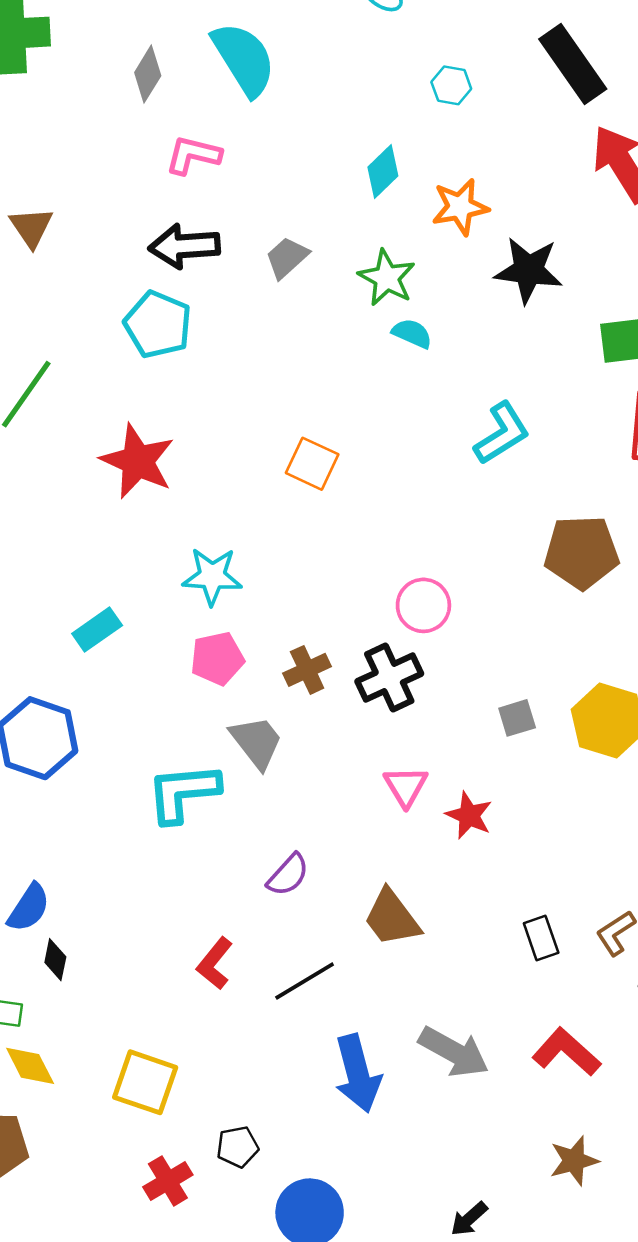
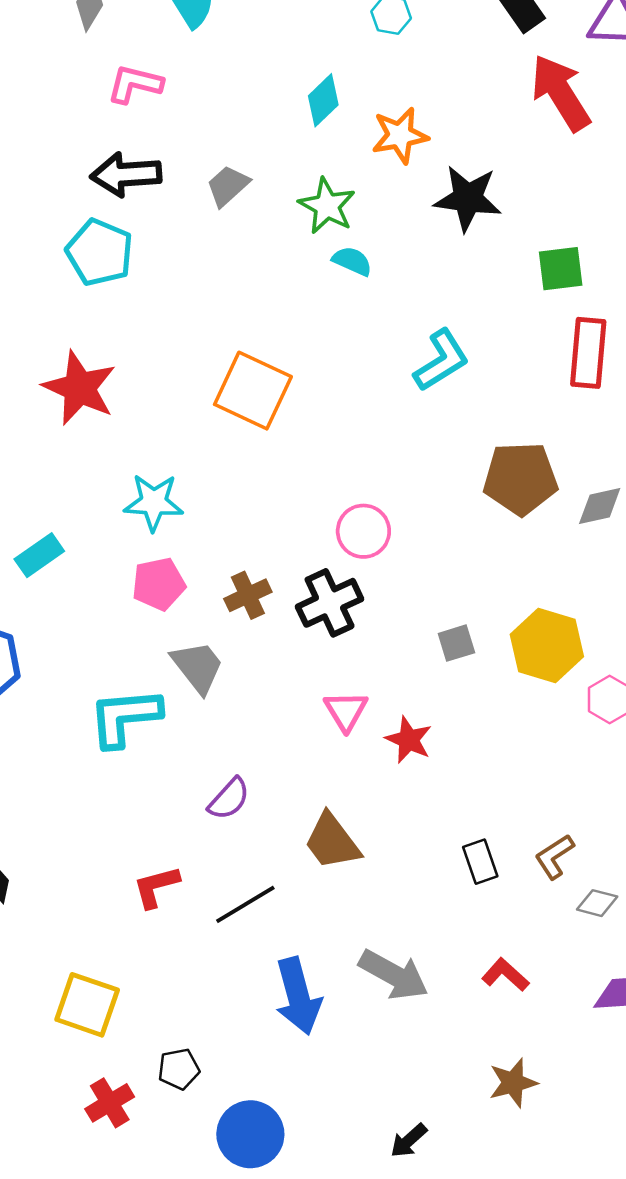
orange square: (312, 464) -> (253, 391), size x1.5
red L-shape: (215, 963) -> (156, 887), turned 36
red L-shape: (566, 1052) -> (505, 975), size x0.7

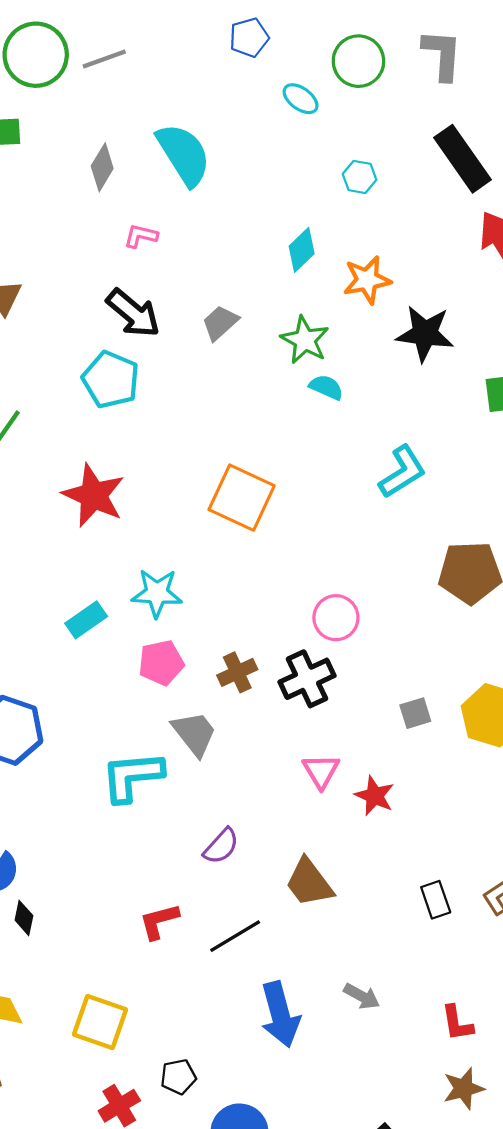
pink L-shape: (135, 84) -> (141, 236), size x0.7
black arrow: (126, 174) -> (133, 313), turned -136
cyan rectangle: (39, 555) -> (86, 620), moved
gray arrow: (394, 975) -> (362, 996), size x0.6
red L-shape: (505, 975) -> (457, 1023), moved, turned -141

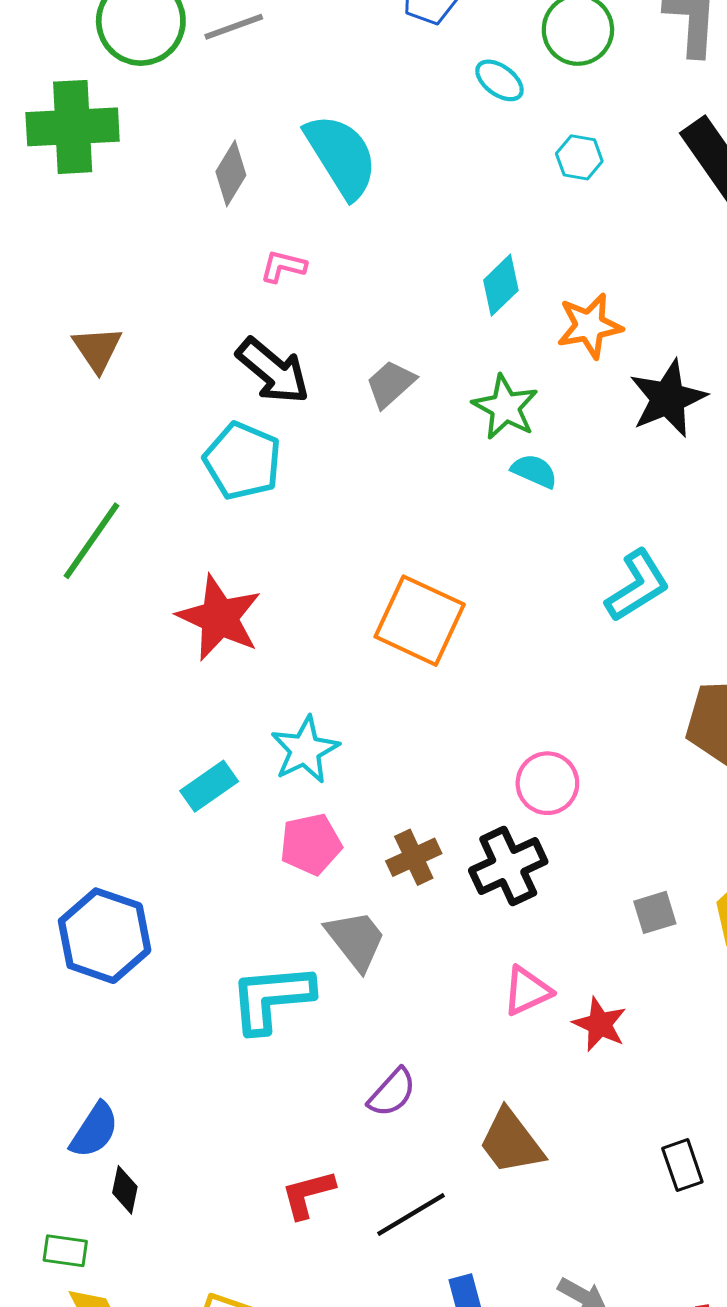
cyan hexagon: (360, 177) -> (579, 157), moved
black star: (425, 334) -> (668, 398), turned -30
cyan star: (157, 593) -> (305, 750), turned -30
pink triangle: (321, 771) -> (527, 991), turned 36

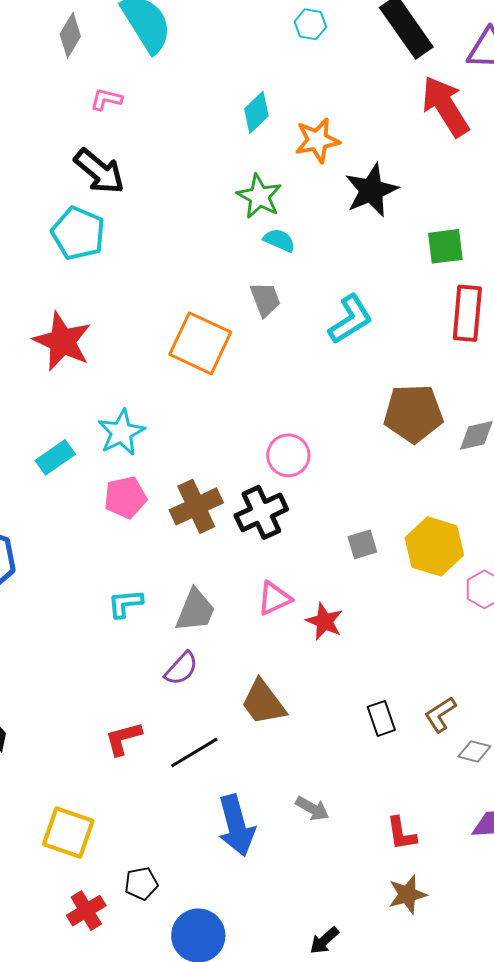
gray trapezoid: (391, 384) -> (265, 299), moved, turned 111
brown cross: (414, 857) -> (196, 506), size x1.4
gray trapezoid: (356, 940) -> (195, 610), moved, turned 60
cyan L-shape: (272, 998) -> (125, 603), moved, size x0.6

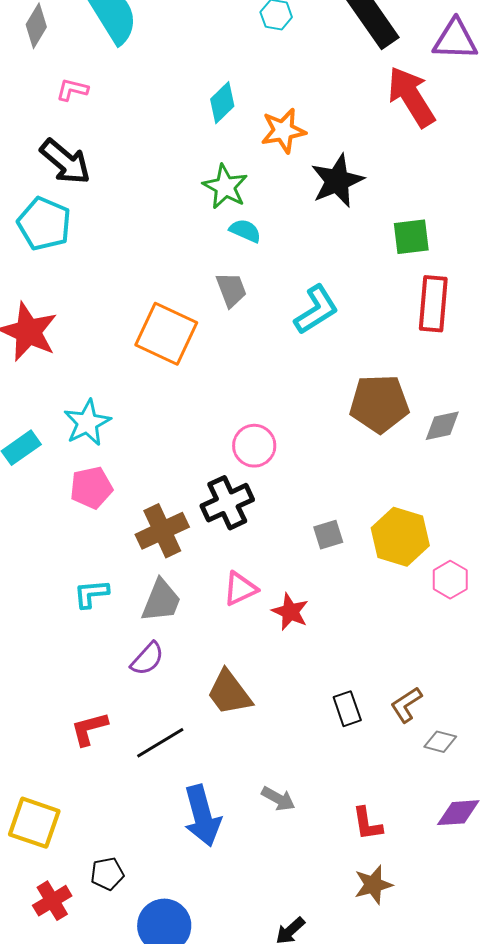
brown cross: (196, 506) -> (162, 531), moved

